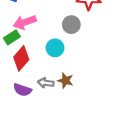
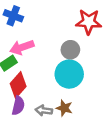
cyan circle: (55, 48) -> (69, 74), moved, size x1.5
purple semicircle: (22, 90) -> (18, 106), moved, turned -96

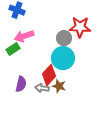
red star: (89, 22) -> (80, 27), moved
red diamond: (18, 85) -> (49, 75), moved

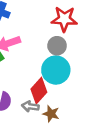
red star: (80, 27) -> (64, 19), moved
brown star: (59, 86) -> (51, 114), moved

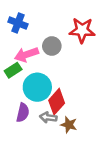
gray circle: (57, 46) -> (52, 46), moved
cyan circle: (56, 70) -> (37, 87), moved

